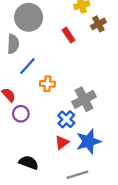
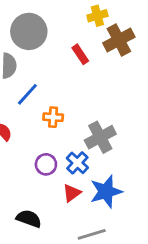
brown cross: (98, 24) -> (119, 40), size x1.5
purple circle: (21, 114) -> (46, 164), moved

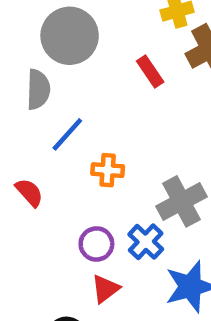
red triangle: (72, 193) -> (105, 289), moved

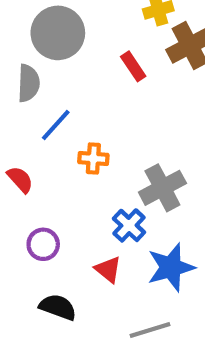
purple circle: (96, 244) -> (43, 244), moved
red triangle: (105, 289) -> (108, 269), moved, turned -44

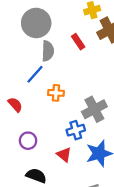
gray semicircle: (29, 83) -> (48, 51), moved
blue cross: (129, 225) -> (76, 130), turned 30

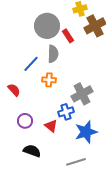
gray circle: (36, 23) -> (47, 26), moved
gray semicircle: (48, 51) -> (53, 54), moved
red triangle: (64, 155) -> (51, 126), moved

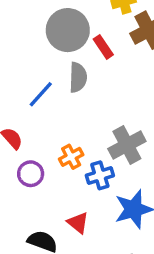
orange cross: (49, 80) -> (71, 157), moved, turned -32
purple circle: (25, 121) -> (31, 174), moved
red triangle: (51, 126) -> (78, 223), moved

